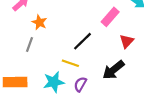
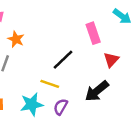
pink rectangle: (110, 17) -> (93, 33), turned -60

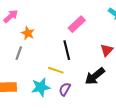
pink rectangle: (93, 33) -> (77, 24), moved, turned 66
black line: (63, 60) -> (67, 50), turned -60

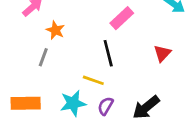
black arrow: (95, 76) -> (146, 107), moved

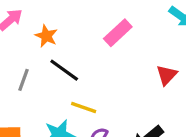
orange star: (55, 30) -> (46, 36), moved
black line: (108, 53) -> (64, 70), moved, turned -40

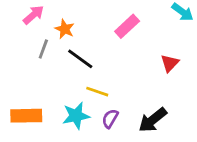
gray line: (23, 80) -> (43, 49), moved

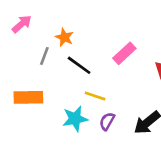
pink arrow: (33, 15) -> (22, 24), moved
pink rectangle: (127, 26) -> (124, 53), moved
orange rectangle: (26, 116) -> (28, 97), moved

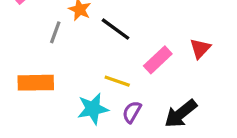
pink rectangle: (124, 53) -> (158, 60), moved
black line: (79, 65) -> (116, 29), moved

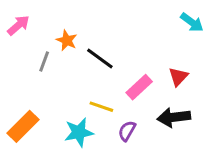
orange rectangle: (36, 83) -> (23, 126), moved, turned -44
purple semicircle: (132, 112) -> (127, 131), moved
black arrow: (181, 114) -> (174, 117), moved, turned 32

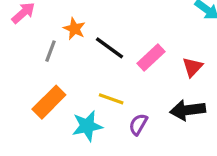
pink rectangle: (139, 87) -> (151, 57), moved
orange rectangle: (23, 126) -> (49, 102), moved

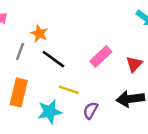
black line: (110, 48) -> (53, 59), moved
orange rectangle: (49, 102) -> (19, 92), turned -32

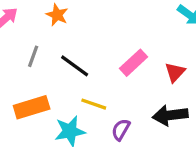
orange star: (39, 33) -> (57, 15), moved
orange rectangle: (19, 92) -> (32, 107), turned 60

